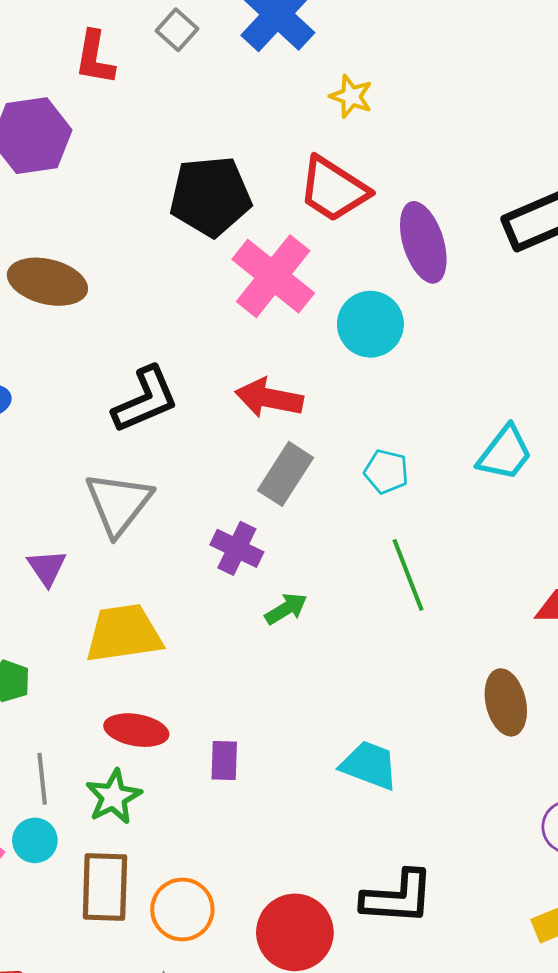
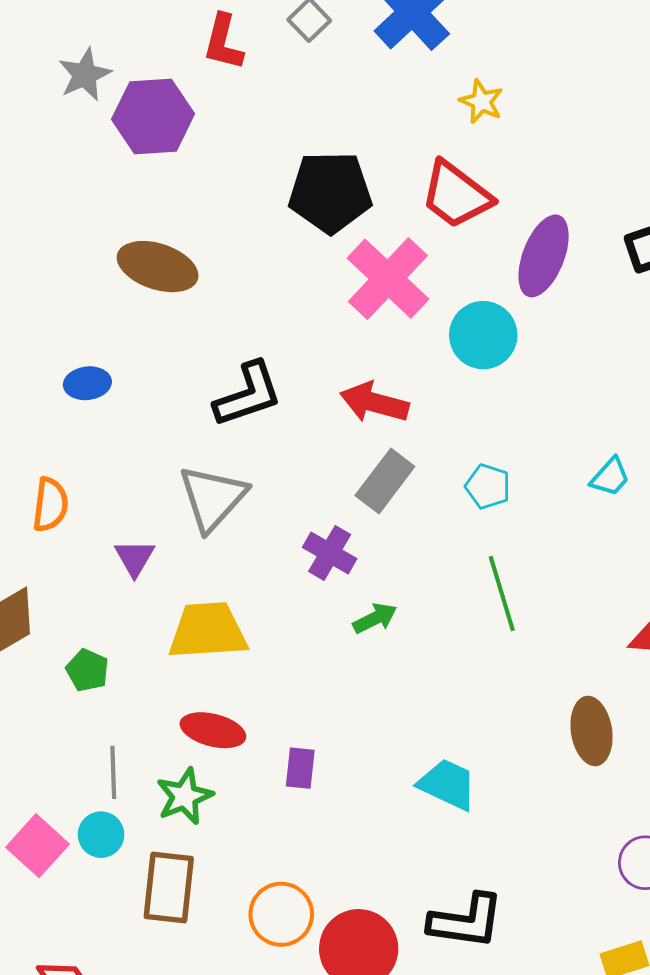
purple ellipse: (423, 242) -> (544, 256), turned 34
cyan trapezoid: (505, 453) -> (610, 477), size x0.7
orange circle: (182, 909) -> (281, 914), moved

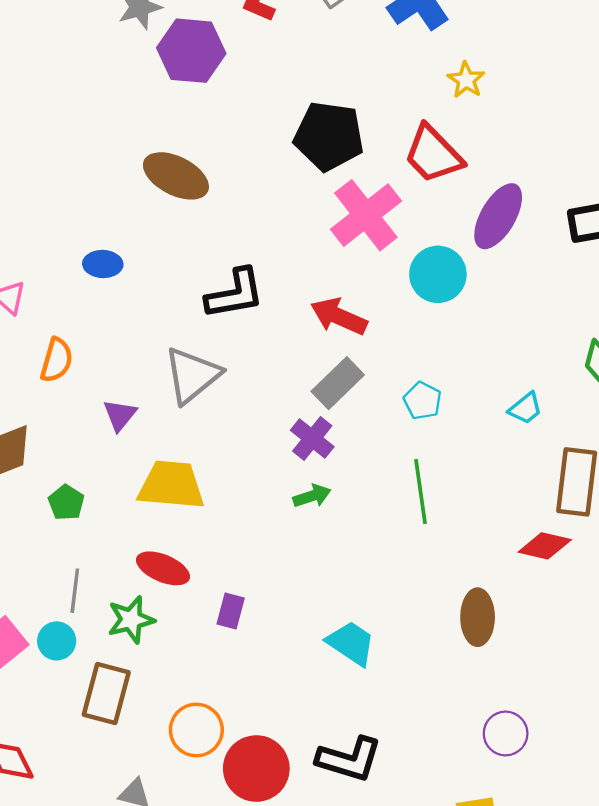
purple cross: (330, 553) -> (312, 438), moved

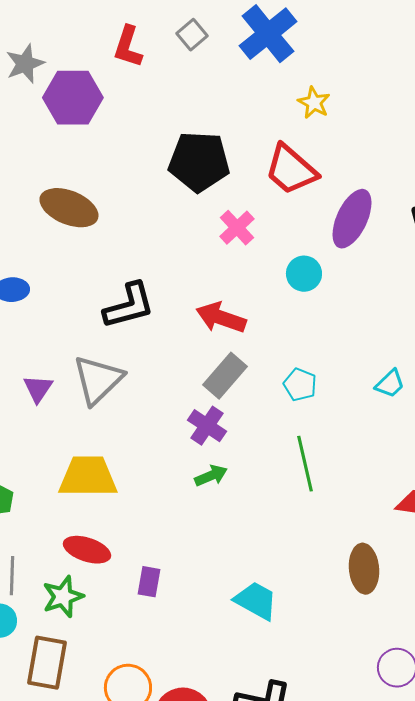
pink cross: (366, 215) -> (237, 228), size x0.6
cyan circle: (438, 274) -> (304, 274), size x0.7
purple triangle: (120, 415) -> (38, 389), moved

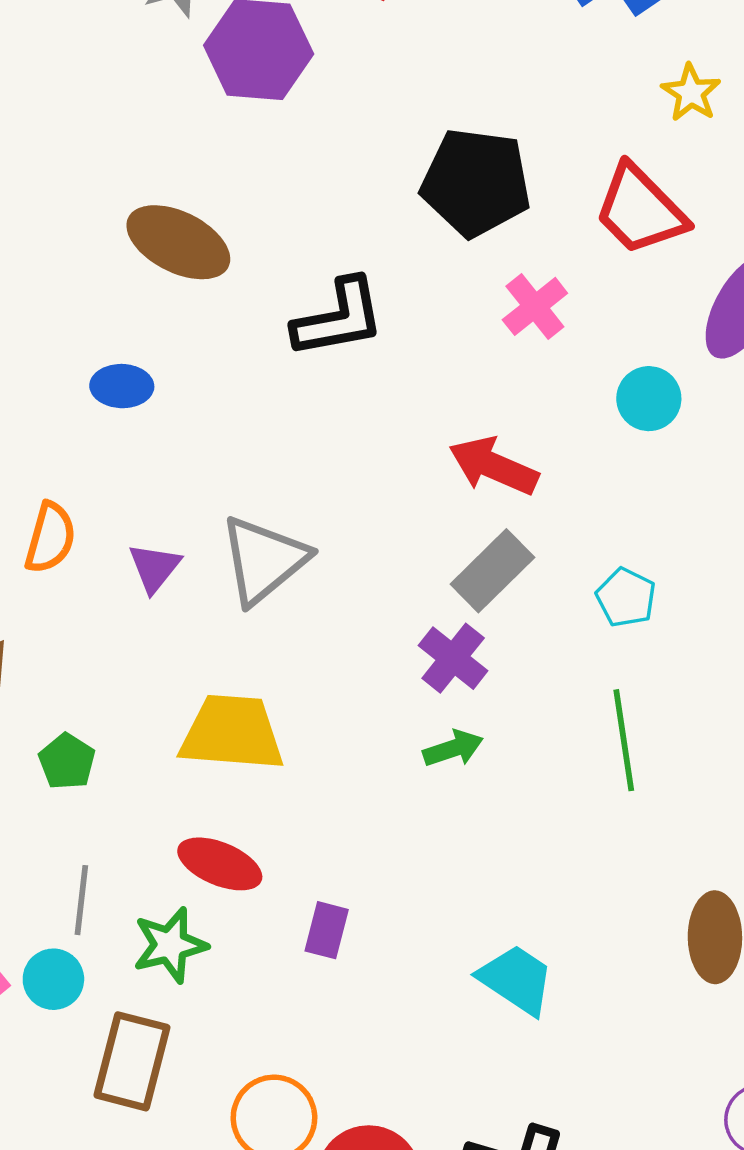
brown ellipse: (69, 208) -> (178, 242), moved
black L-shape: (129, 306) -> (339, 318), moved

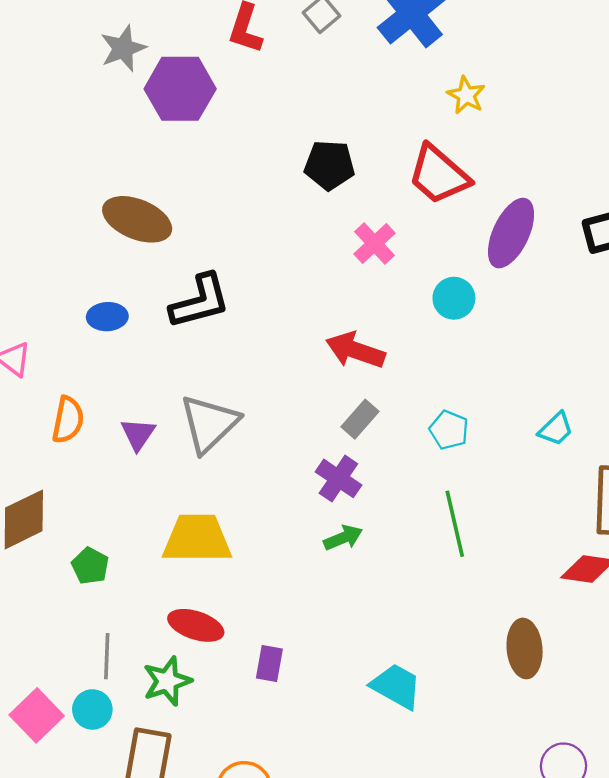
black pentagon: (476, 182) -> (330, 165), size x0.7
black L-shape: (339, 318) -> (200, 301), moved
gray rectangle: (492, 571) -> (360, 419), size x0.7

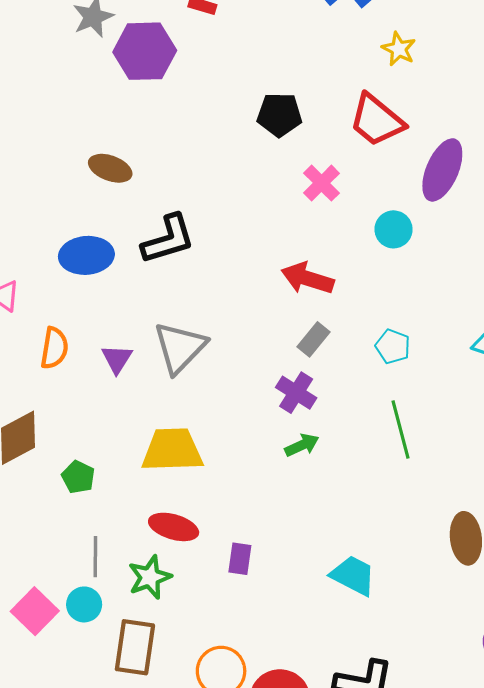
brown ellipse: (137, 219) -> (110, 168), size x0.7
blue ellipse: (107, 317) -> (86, 255), size x1.5

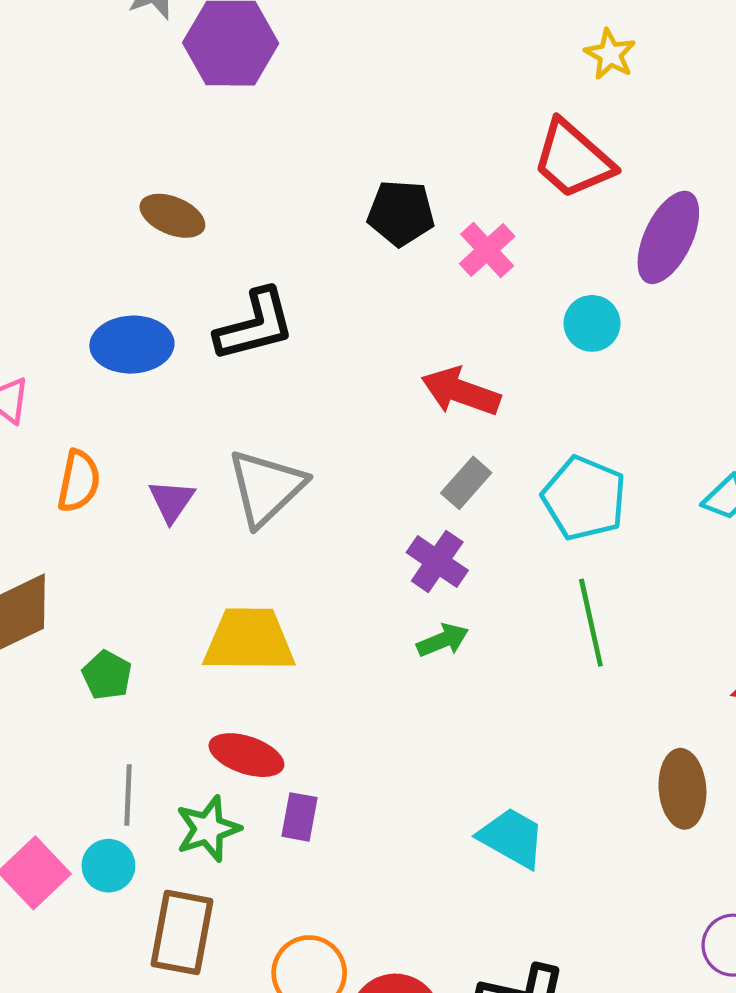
black pentagon: (279, 115) -> (401, 213), moved
cyan pentagon: (393, 346) -> (584, 498), size x1.6
purple rectangle: (240, 559) -> (299, 817), moved

